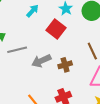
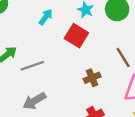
gray arrow: (41, 61) -> (34, 101), moved

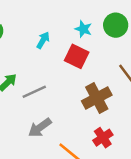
brown cross: (92, 78) -> (97, 98), size x1.6

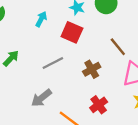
gray line: (34, 92) -> (53, 63), moved
brown cross: (97, 98) -> (92, 69), size x0.7

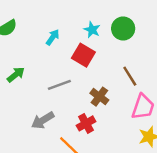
brown cross: (92, 69) -> (99, 97), turned -30
red cross: (99, 105) -> (86, 123), moved

